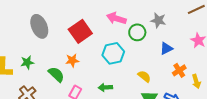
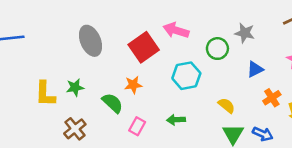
pink arrow: (116, 18) -> (176, 30), moved

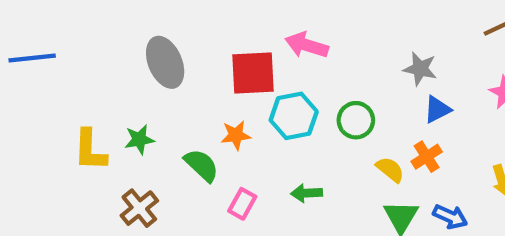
gray star: (245, 33) -> (420, 69), moved
red square: (144, 47) -> (253, 73), turned 32
green circle: (217, 49) -> (356, 120), moved
cyan hexagon: (186, 76) -> (294, 116), moved
orange cross: (272, 98) -> (427, 157), moved

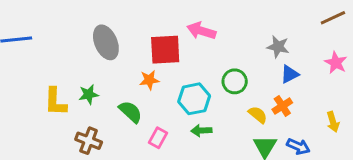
cyan hexagon: (294, 116) -> (194, 99), moved
orange star: (236, 135) -> (149, 80), moved
brown cross: (139, 208) -> (89, 141), turned -30

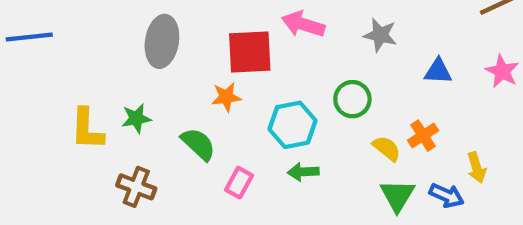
gray ellipse: (106, 42) -> (162, 41), turned 32
gray star: (278, 47) -> (380, 35), moved
blue triangle: (290, 74) -> (438, 71), moved, turned 30
yellow arrow: (333, 122) -> (477, 168), moved

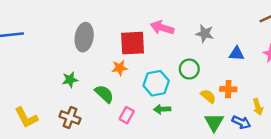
yellow L-shape: (87, 129) -> (26, 117), moved, turned -30
orange cross: (423, 136) -> (228, 89), turned 35

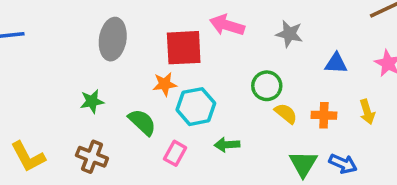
cyan hexagon: (156, 83) -> (196, 107), moved
yellow semicircle: (208, 96) -> (286, 113), moved
yellow arrow: (258, 107) -> (367, 112), moved

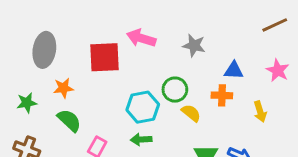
orange star: (165, 84) -> (63, 88), moved
cyan hexagon: (196, 107) -> (143, 107), moved
orange cross: (324, 115) -> (222, 95), moved

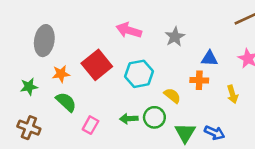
gray star: (194, 45) -> (175, 37), turned 30
red square: (104, 57) -> (97, 65), moved, turned -36
green circle: (175, 90) -> (154, 117), moved
cyan hexagon: (143, 107) -> (139, 74), moved

